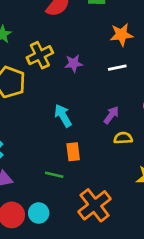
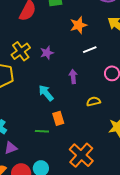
white line: (117, 68) -> (90, 50), moved
purple arrow: (111, 115) -> (73, 76), moved, turned -32
green line: (54, 175) -> (42, 131), moved

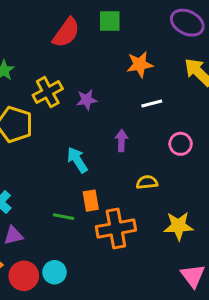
orange cross: (81, 155) -> (116, 228), moved, turned 30

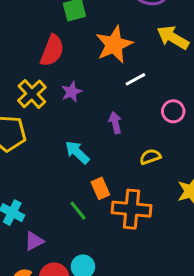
red semicircle: (66, 33) -> (52, 51), moved
orange star: (140, 64) -> (114, 45), size x1.4
green line: (64, 217) -> (78, 211), turned 55
orange cross: (116, 228) -> (132, 209), turned 30

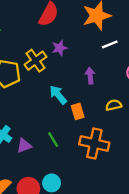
yellow cross: (32, 94) -> (35, 61), moved
orange rectangle: (100, 188) -> (78, 111), moved
purple triangle: (34, 241) -> (24, 146), moved

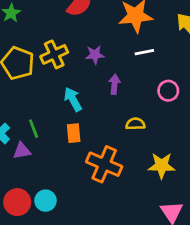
purple star: (59, 48) -> (95, 55), moved
orange rectangle: (78, 111) -> (74, 133), moved
green line: (53, 140) -> (34, 129), moved

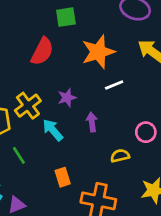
pink circle: (168, 91) -> (146, 132), moved
cyan arrow: (73, 99) -> (53, 130), moved
green line: (34, 129) -> (19, 155), moved

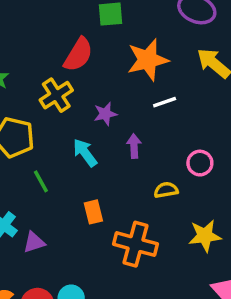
yellow cross: (28, 106) -> (56, 95), moved

